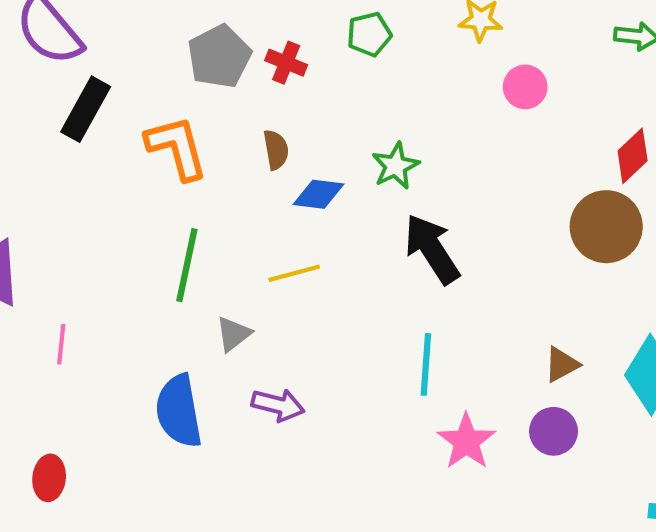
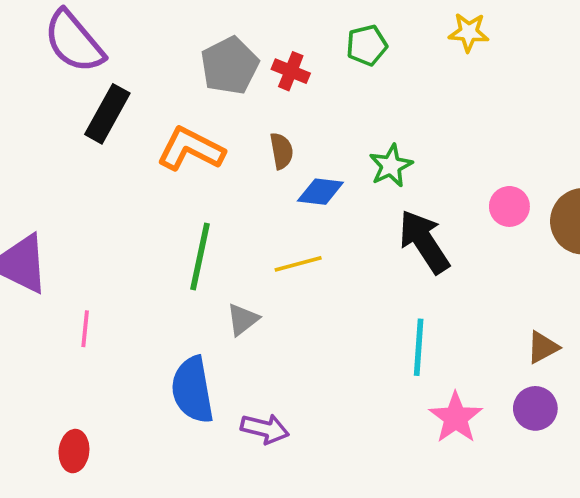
pink circle: (525, 87) -> (509, 206), moved
orange L-shape: (177, 148) -> (191, 149), turned -48
purple arrow: (278, 405) -> (265, 429), moved

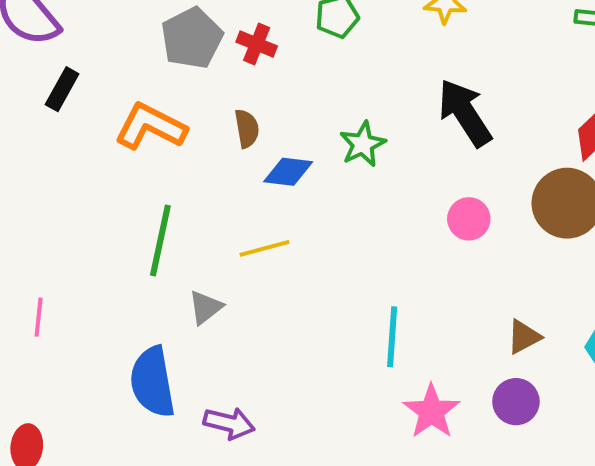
black rectangle: (107, 114) -> (62, 89), size x0.7
pink circle: (509, 206) -> (469, 219), moved
black arrow: (424, 242) -> (465, 113), moved

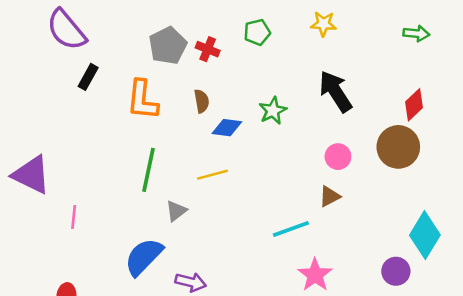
orange L-shape: (151, 127) -> (142, 100), turned -111
cyan line: (392, 337) -> (291, 229), turned 66
brown triangle: (524, 337) -> (329, 196), moved
blue semicircle: (152, 382) -> (144, 257), turned 54
purple circle: (516, 402) -> (396, 271), moved

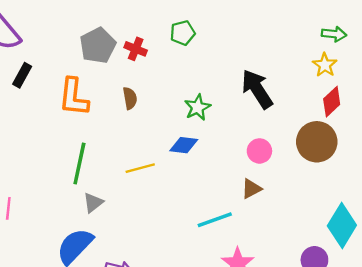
yellow star: (323, 24) -> (325, 65), moved, turned 30
blue diamond: (227, 128) -> (184, 145), moved
gray triangle: (176, 211) -> (93, 203), moved

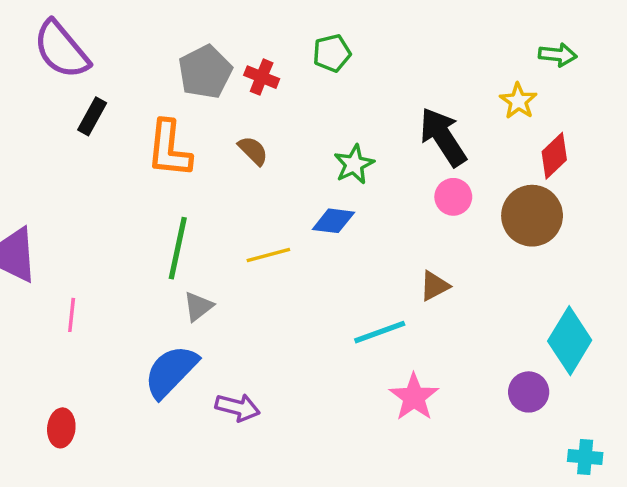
yellow star: (325, 65) -> (518, 101), moved
brown semicircle: (130, 98) -> (253, 151), turned -35
pink circle: (259, 151) -> (453, 197), moved

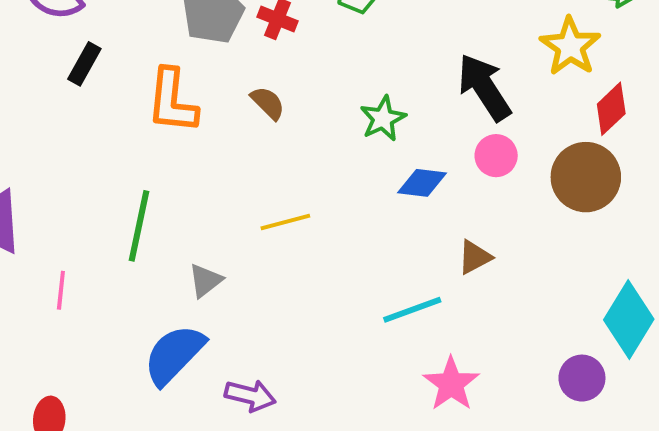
yellow star: (518, 101) -> (570, 46), size x1.4
blue diamond: (333, 221) -> (422, 183), moved
green line: (178, 248) -> (139, 226), moved

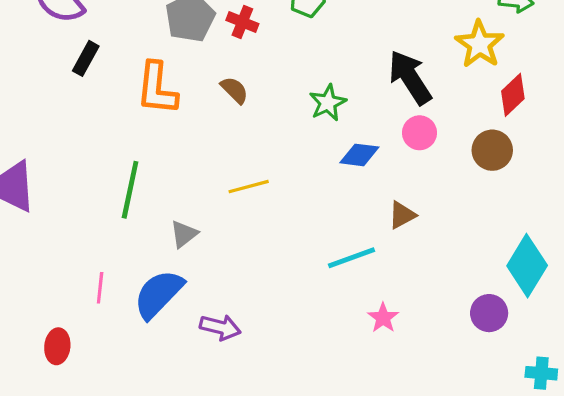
brown circle: (586, 177) -> (492, 150), size x0.7
pink line: (61, 290) -> (100, 288), moved
pink star: (451, 384) -> (383, 318), size x0.7

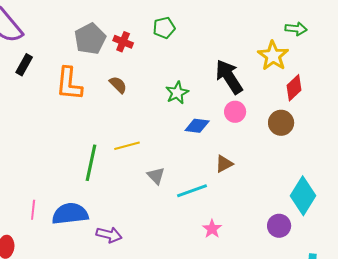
green line: (130, 190) -> (91, 163), moved
gray triangle: (184, 234) -> (156, 176), moved, turned -36
blue semicircle: (159, 294) -> (70, 214), turned 39

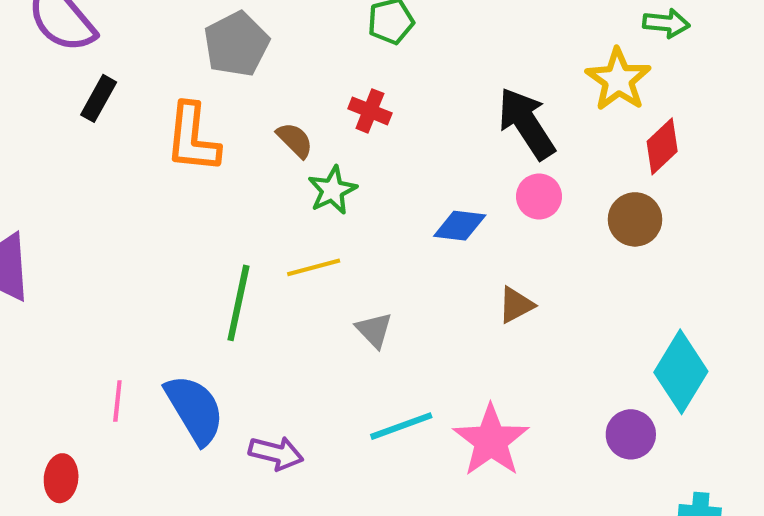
red cross: (123, 42) -> (370, 111), moved
green star: (177, 93) -> (332, 190), moved
cyan line: (192, 191) -> (401, 426), moved
blue semicircle: (70, 214) -> (195, 409), turned 66
pink star: (212, 229) -> (491, 441), size x1.8

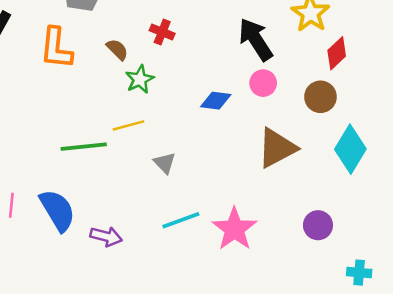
green line: (238, 303) -> (84, 147), turned 72
brown triangle: (516, 305) -> (277, 148), moved, size x1.8
cyan diamond: (681, 372) -> (350, 149), moved

